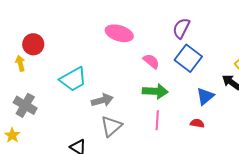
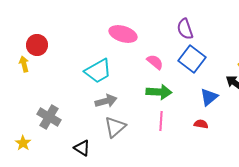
purple semicircle: (181, 28) -> (185, 29), turned -45
cyan trapezoid: (73, 79) -> (98, 71), moved
gray cross: (25, 105) -> (49, 117), moved
yellow star: (12, 135) -> (23, 143), moved

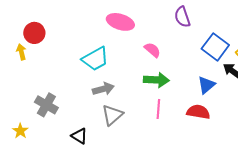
blue square: (192, 59) -> (215, 47), moved
red semicircle: (201, 124) -> (198, 112), size x1.6

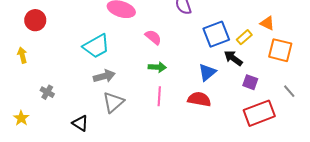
blue square: (215, 47) -> (216, 34), turned 32
yellow arrow: (21, 52) -> (22, 55), moved
green arrow: (156, 80) -> (157, 67), size x0.7
gray cross: (46, 105) -> (47, 92), size x0.6

